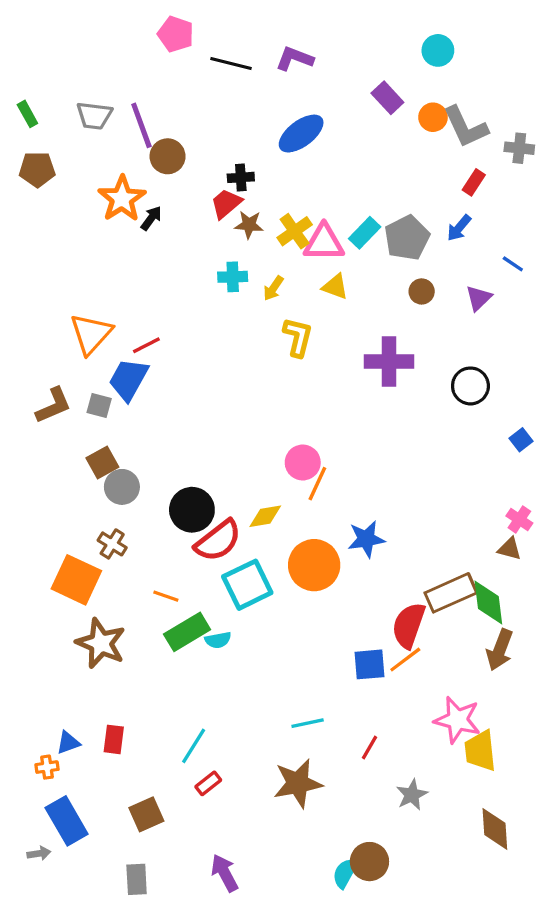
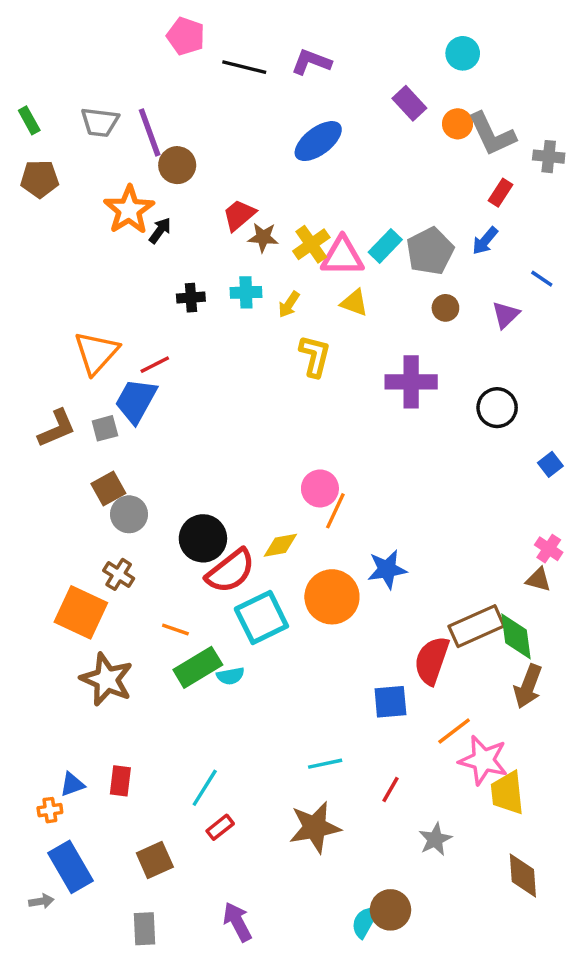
black cross: (241, 177) -> (191, 298), moved
gray square: (99, 405) -> (105, 428), turned -30
orange line: (405, 660) -> (454, 731), moved

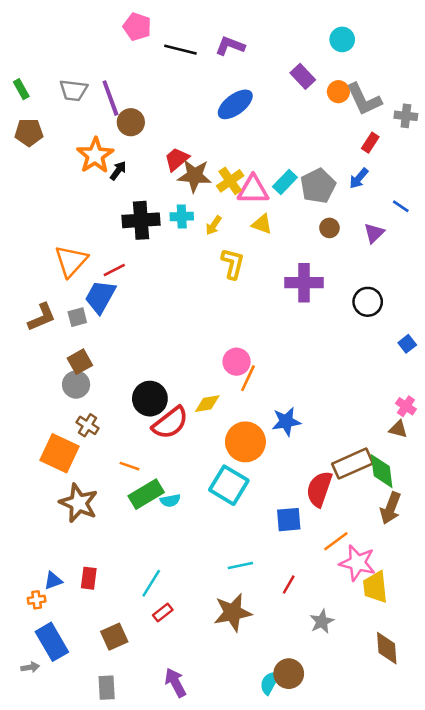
brown star: (263, 237) -> (194, 176), size x1.5
black cross: (191, 298) -> (141, 220), size x1.8
gray circle: (129, 514) -> (76, 385), moved
cyan square: (261, 617) -> (229, 485), moved, turned -33

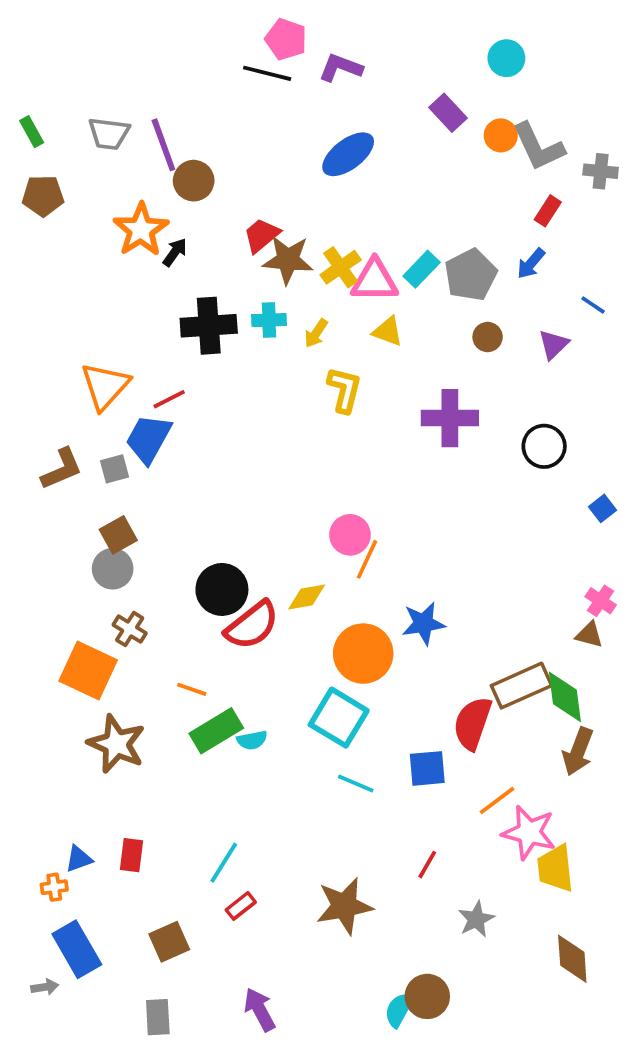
pink pentagon: (137, 27) -> (286, 39), moved
cyan line: (240, 565) -> (356, 784), moved, turned 35

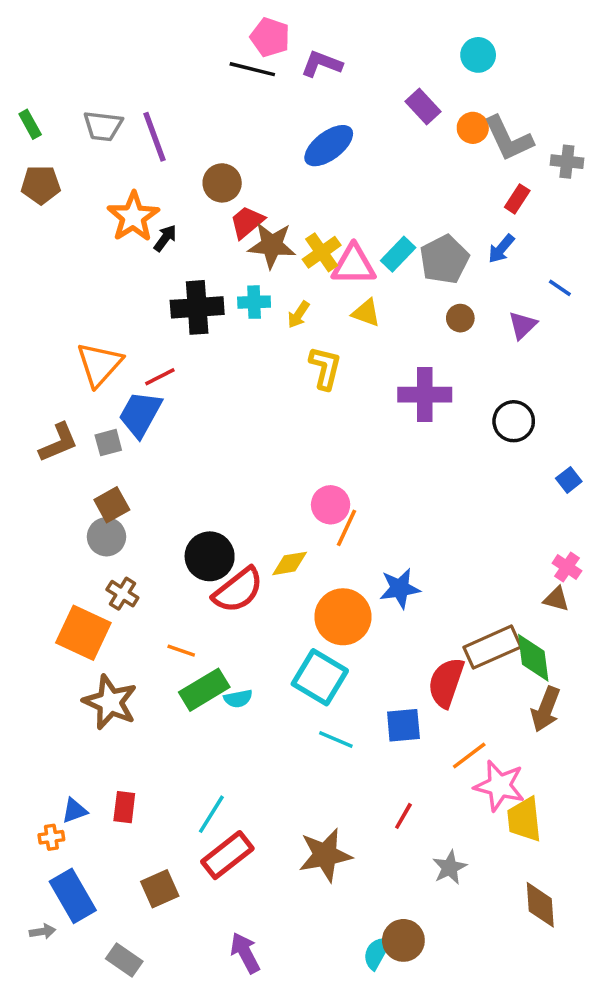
brown circle: (194, 181) -> (222, 183), moved
red rectangle: (241, 906) -> (227, 855), size x1.8
gray rectangle: (158, 1017) -> (124, 960), moved, turned -52

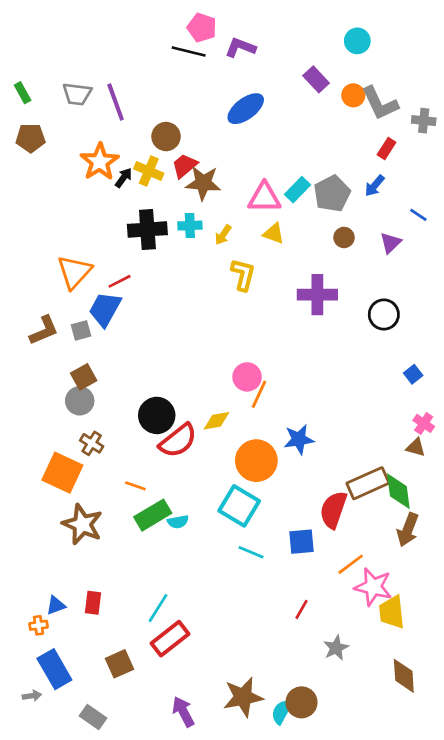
yellow cross: (322, 252) -> (149, 171), moved, turned -32
blue square: (569, 480) -> (413, 374), moved
brown star: (325, 855) -> (243, 697), moved

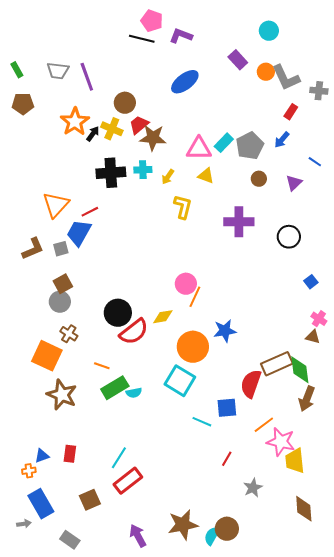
cyan line: (251, 552) -> (202, 422), moved

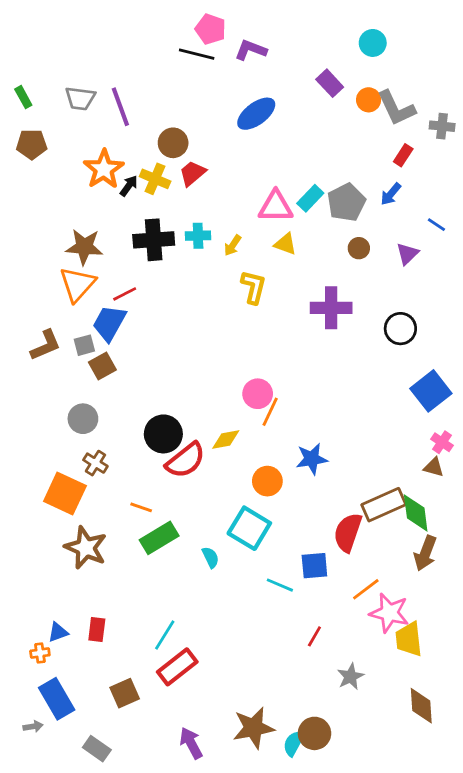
brown star: (153, 138) -> (84, 247), moved
blue square: (311, 282) -> (431, 391), size x2.0
brown square: (63, 284) -> (102, 366), moved
orange circle: (193, 347) -> (267, 481), size x0.7
cyan semicircle: (134, 393) -> (210, 557), moved, turned -105

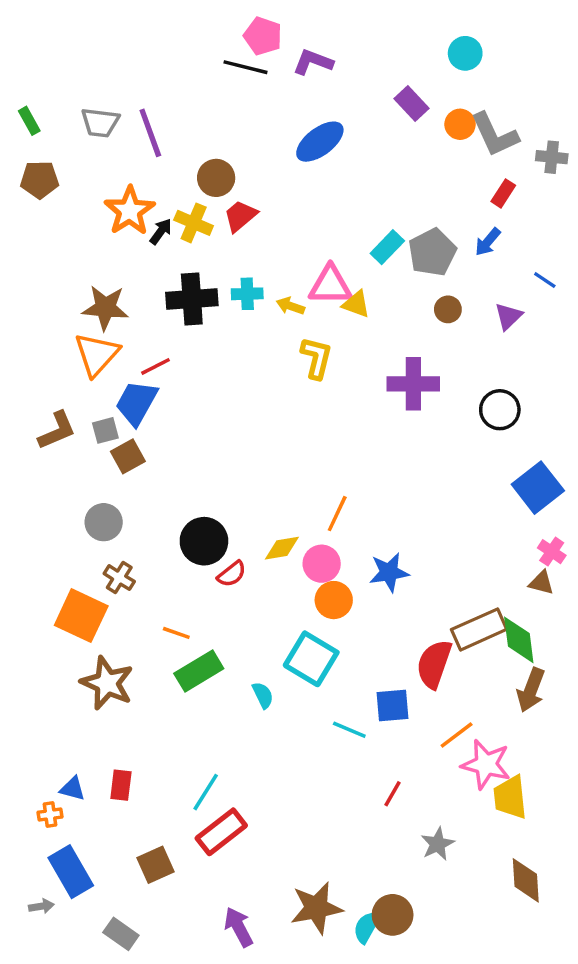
pink triangle: (276, 207) -> (330, 285), moved
yellow arrow: (233, 245) -> (290, 306), turned 75
pink circle: (258, 394) -> (322, 564), moved
red semicircle: (186, 460) -> (232, 574), size x0.6
blue triangle: (58, 632) -> (72, 789), turned 35

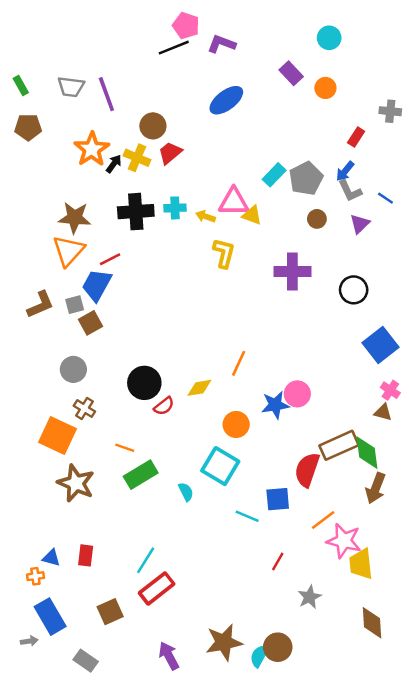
black line: (245, 67) -> (174, 48), turned -36
gray L-shape: (495, 135) -> (350, 191), moved, size x0.7
pink circle: (322, 564) -> (297, 394), moved

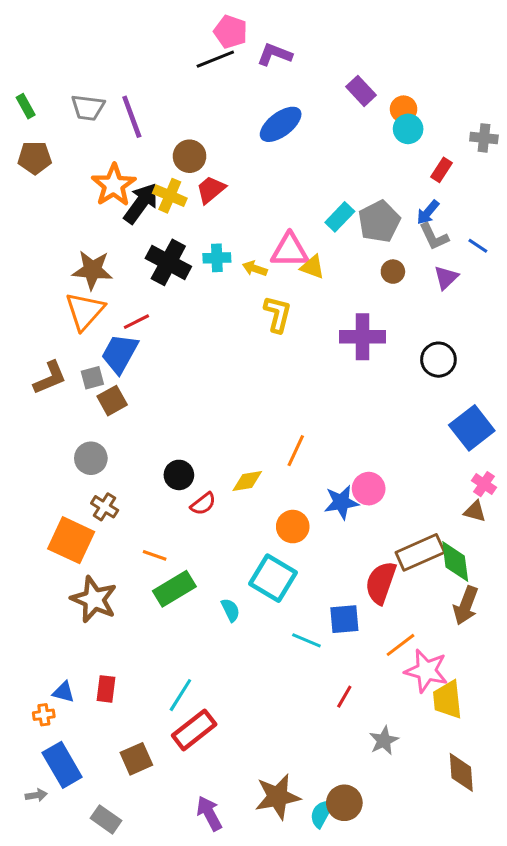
cyan circle: (329, 38) -> (408, 129), moved
black arrow: (114, 164) -> (141, 203), size x1.8
black cross: (136, 212) -> (168, 262), turned 32
black circle: (144, 383) -> (179, 475), size x0.7

